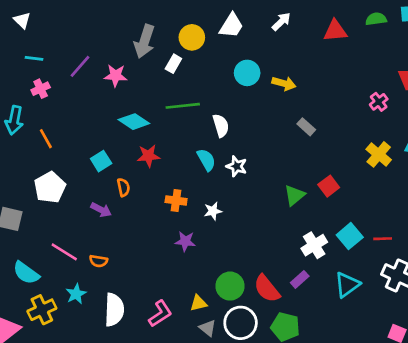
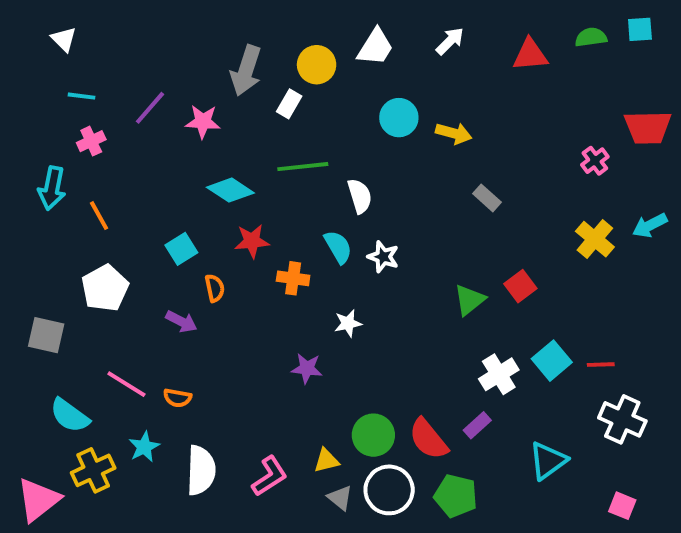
orange cross: (176, 201) -> (293, 278), moved
cyan triangle: (347, 285) -> (548, 461), moved

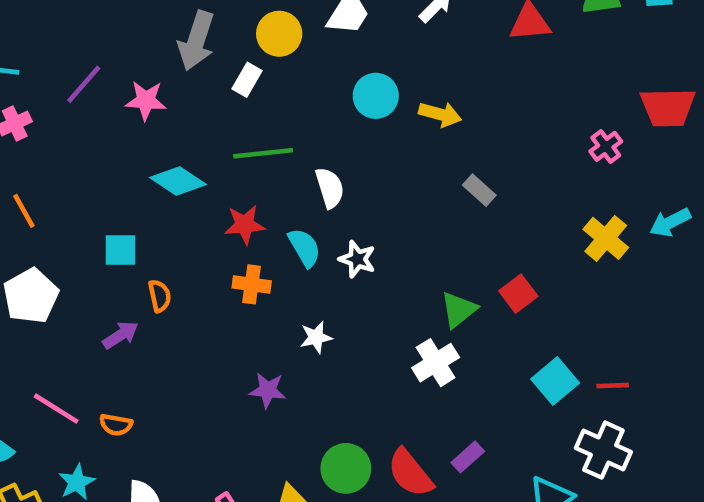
red star: (252, 241) -> (245, 225), moved
cyan square: (181, 249) -> (120, 250), turned 32
purple arrow: (181, 321) -> (120, 335), turned -60
white cross: (499, 374) -> (436, 363), moved
white cross: (622, 419) -> (603, 450), moved

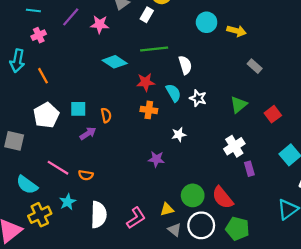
cyan square: (120, 250) -> (78, 109), moved
green triangle: (459, 310) -> (239, 105), moved
purple rectangle: (468, 457) -> (249, 169), moved, turned -64

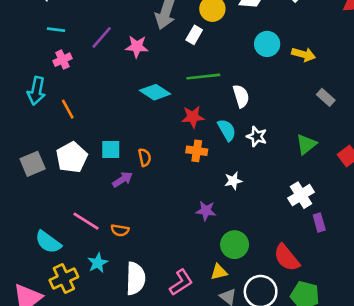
gray square: (14, 141) -> (33, 164), moved, turned -36
green circle: (193, 195) -> (235, 245), moved

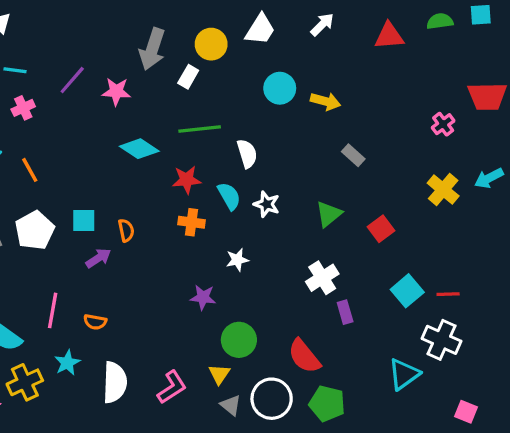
pink line: (86, 221) -> (53, 310), turned 68
yellow triangle: (219, 272) -> (219, 374), turned -42

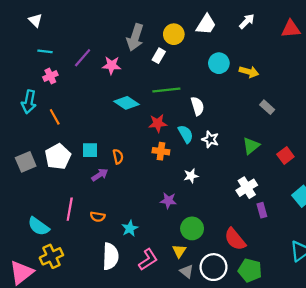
cyan star: (67, 363) -> (130, 228), moved

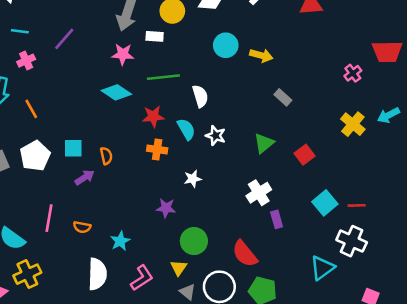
white rectangle: (159, 56) -> (155, 36), turned 64
pink star: (112, 65) -> (123, 54), moved

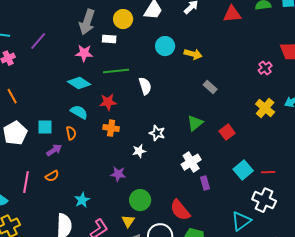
cyan semicircle: (186, 129) -> (79, 112), moved, turned -30
white star: (216, 136) -> (157, 133), moved
orange semicircle: (82, 227) -> (52, 176), moved, turned -40

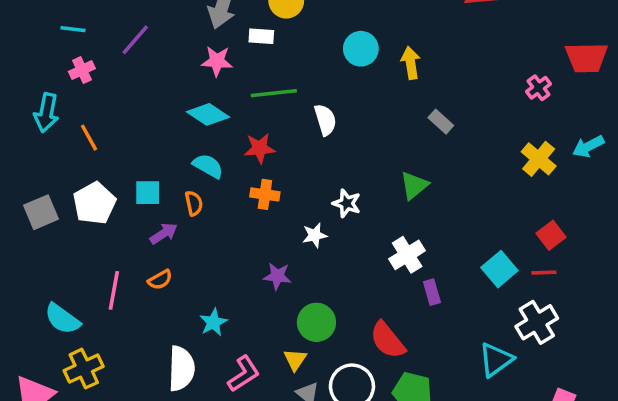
yellow arrow: (193, 54) -> (411, 63), turned -114
red square: (227, 132) -> (551, 235), moved
white cross: (264, 200) -> (537, 322), turned 35

